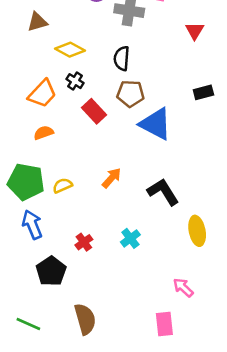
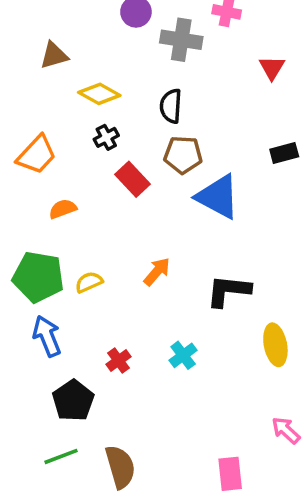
black cross: (75, 81) -> (106, 137), turned 30
orange trapezoid: (42, 94) -> (37, 155), moved
black L-shape: (163, 192) -> (228, 291), turned -52
pink arrow: (183, 287) -> (286, 430), moved
green line: (28, 324) -> (61, 456), moved, turned -45

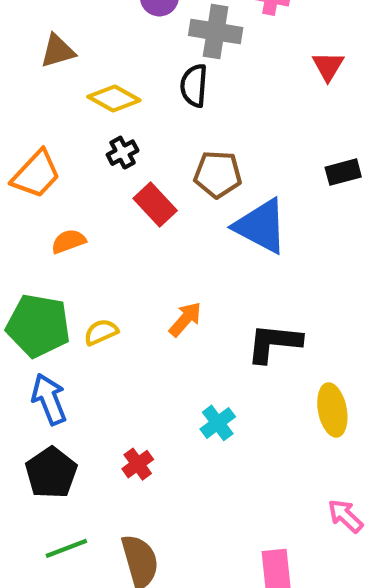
black semicircle: (171, 106) -> (194, 86), moved
red cross: (119, 361) -> (138, 464), moved
black pentagon: (73, 401) -> (51, 473), moved

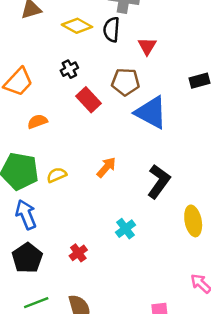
red triangle: (328, 66) -> (147, 46), moved
yellow diamond: (114, 99) -> (77, 26), moved
black L-shape: (274, 343) -> (159, 181), turned 120

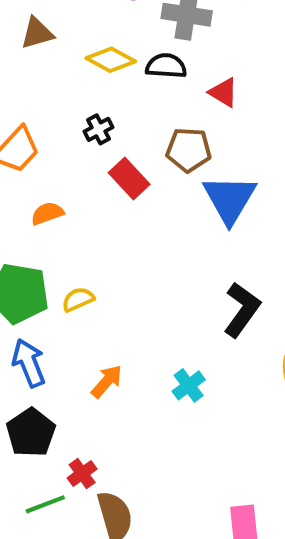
black semicircle: (111, 30) -> (166, 66), turned 90
red triangle: (147, 46) -> (223, 93), turned -30
blue triangle: (151, 113) -> (230, 199), turned 33
orange arrow: (106, 167) -> (107, 381), moved
red cross: (78, 253) -> (82, 474), moved

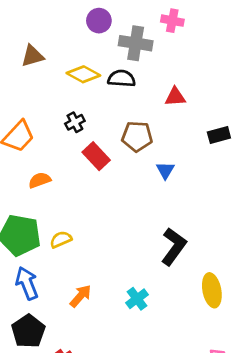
red triangle: (223, 93) -> (175, 97), moved, turned -35
blue triangle: (230, 199) -> (165, 170), size x0.5

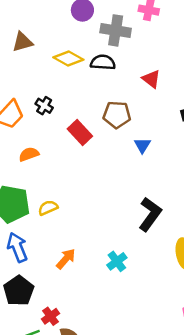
red triangle: (175, 97) -> (151, 79), turned 42
black cross: (75, 122) -> (44, 106), moved, turned -30

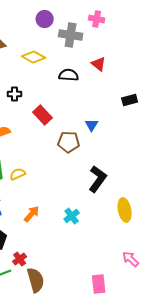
black semicircle: (103, 62) -> (69, 75), moved
red triangle: (151, 79) -> (99, 64), moved
black cross: (44, 106) -> (15, 94), turned -32
brown pentagon: (117, 115) -> (69, 142), moved

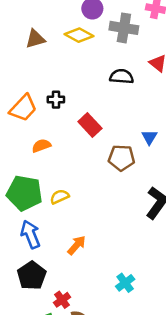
yellow diamond: (34, 57) -> (79, 35), moved
cyan cross: (72, 216) -> (125, 283), moved

